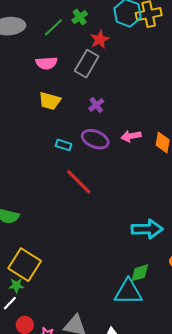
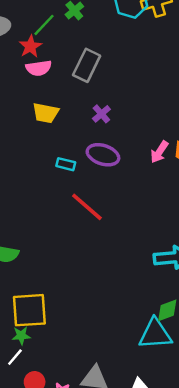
red star: (100, 39) -> (30, 46), moved
pink arrow: (131, 136) -> (159, 152), moved, turned -42
yellow square: (25, 265) -> (29, 310), turned -32

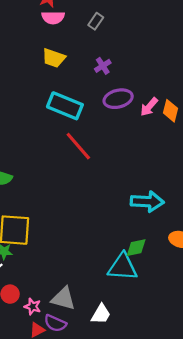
gray rectangle: (87, 65) -> (96, 21), size x0.6
purple ellipse: (103, 155) -> (118, 99), moved, turned -40
cyan rectangle: (66, 164) -> (65, 106), size x2.0

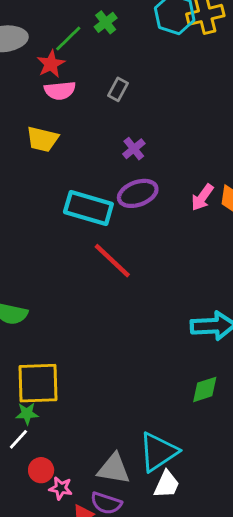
yellow trapezoid: (54, 58) -> (42, 139), moved
purple ellipse: (118, 99) -> (138, 193), moved
cyan triangle: (123, 267) -> (158, 452), moved, turned -32
pink star: (33, 307) -> (61, 488), moved

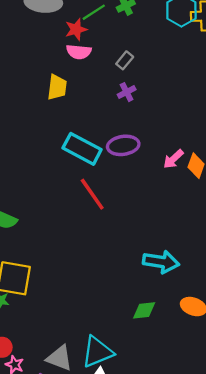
yellow trapezoid: (42, 139) -> (57, 87), turned -108
purple cross: (134, 149) -> (127, 92), moved

